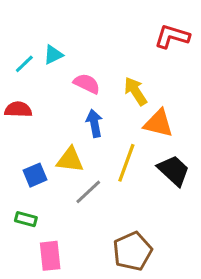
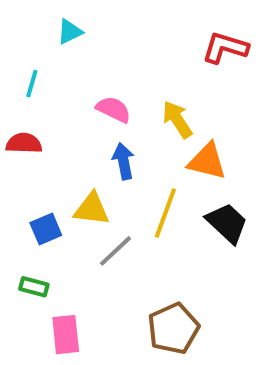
cyan triangle: (53, 55) -> (70, 32), moved
cyan line: (24, 64) -> (32, 84), turned -30

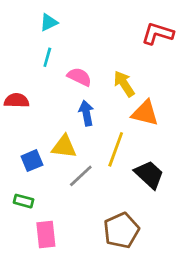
cyan line: (32, 84) -> (47, 57), moved
black trapezoid: (227, 223) -> (149, 175), moved

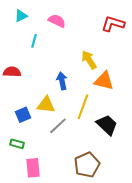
cyan triangle: (49, 22) -> (21, 16), moved
pink semicircle: (79, 77) -> (57, 21), moved

